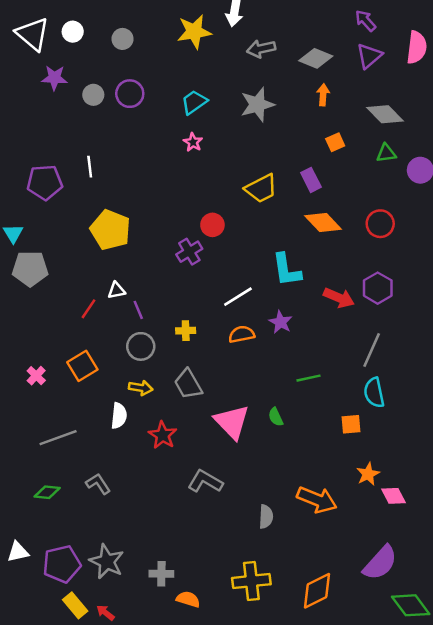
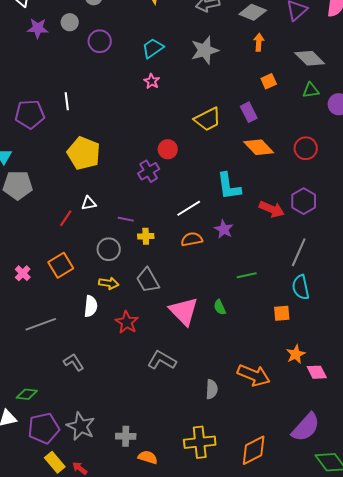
gray circle: (93, 95) -> (70, 22), moved
purple line: (138, 310) -> (126, 219), moved, turned -56
green diamond: (47, 492) -> (27, 394), moved

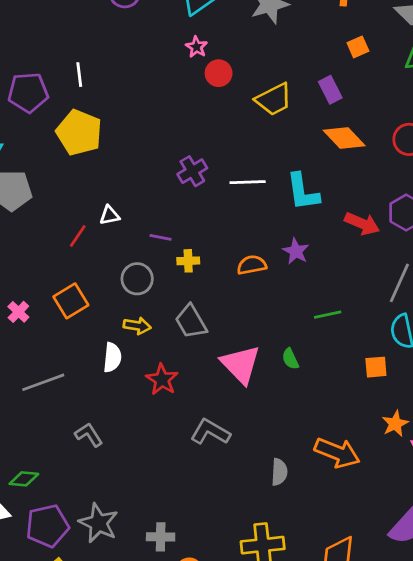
red circle: (168, 149) -> (219, 73), moved
yellow pentagon: (84, 153) -> (79, 132), moved
white line: (189, 208) -> (248, 182), moved, turned 30

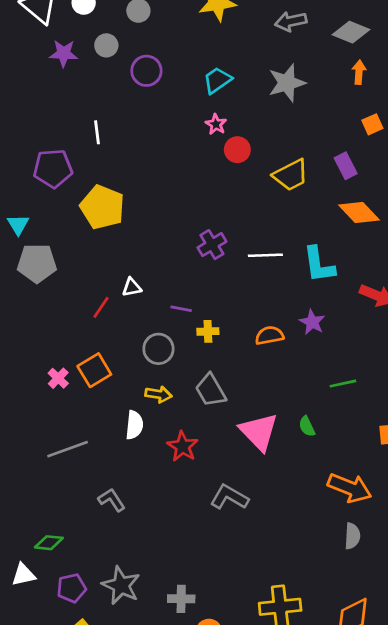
white line: (79, 75) -> (97, 132), moved
pink cross: (18, 312) -> (58, 378), moved
orange arrow: (337, 453) -> (350, 488), moved
gray semicircle: (279, 472) -> (352, 536), moved
purple pentagon: (47, 526) -> (72, 588), size x0.7

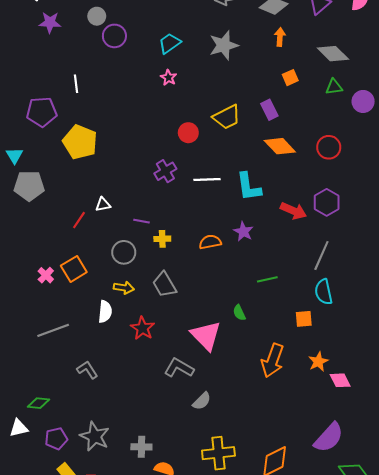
gray circle: (106, 45) -> (97, 16), moved
red circle: (237, 150) -> (188, 133), moved
pink triangle: (259, 432) -> (206, 336), moved
orange arrow: (350, 488) -> (273, 361), turned 88
gray semicircle: (352, 536) -> (202, 401), moved, turned 42

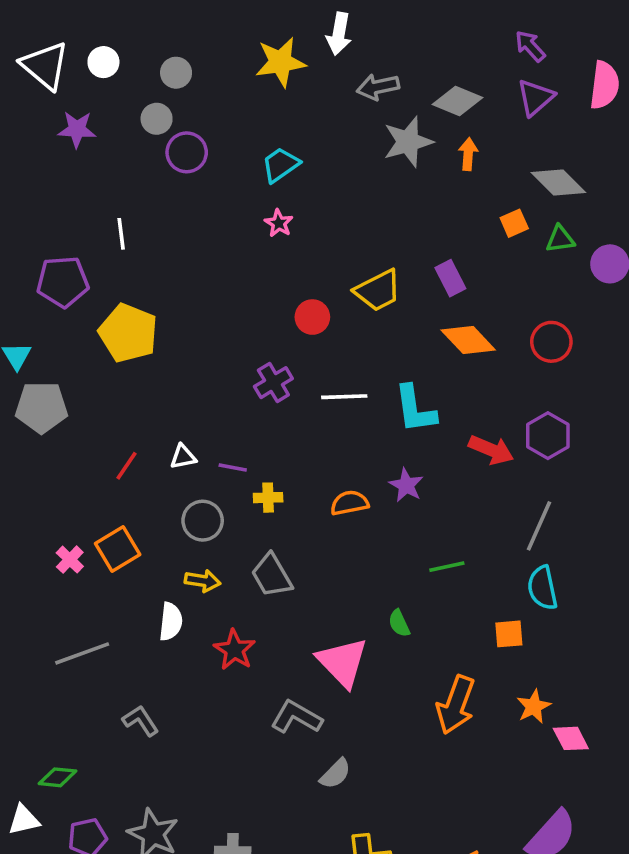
gray star: (224, 45) -> (408, 142), moved
orange square: (290, 78) -> (514, 223), moved
white triangle: (103, 204) -> (183, 457), moved

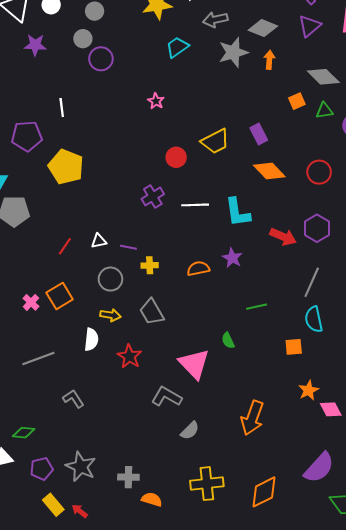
cyan trapezoid: (280, 165) -> (177, 47), moved
orange arrow: (456, 705) -> (252, 418), moved

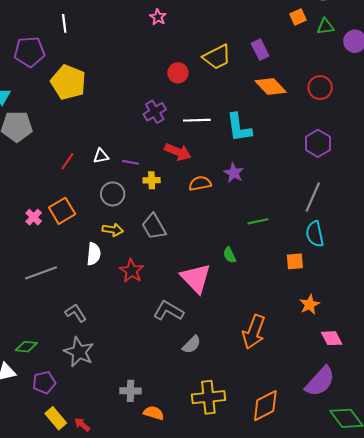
red arrow: (283, 237) -> (178, 152), moved
pink diamond: (331, 409) -> (332, 338), moved
gray star: (81, 467) -> (79, 352), moved

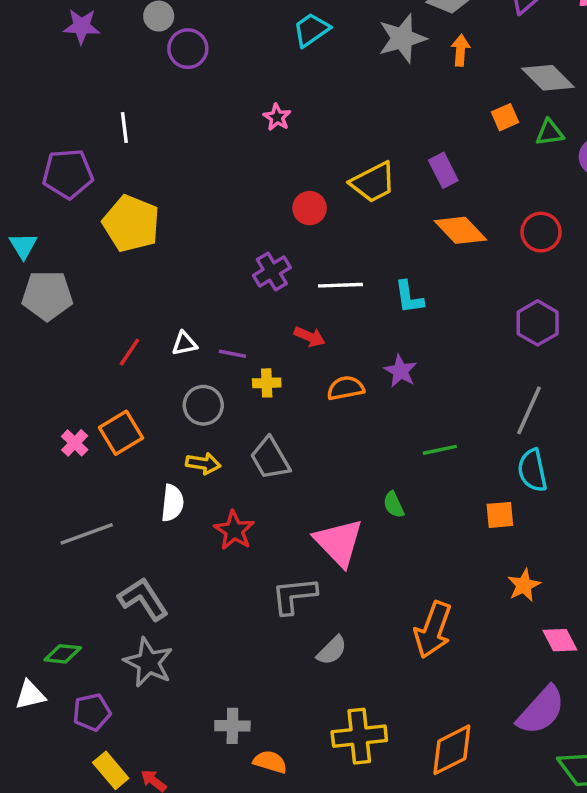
cyan L-shape: (239, 128) -> (409, 297), size x0.7
red arrow: (178, 152) -> (310, 337), size x0.7
gray L-shape: (168, 311) -> (294, 596), turned -36
gray L-shape: (76, 313) -> (143, 599), size x1.4

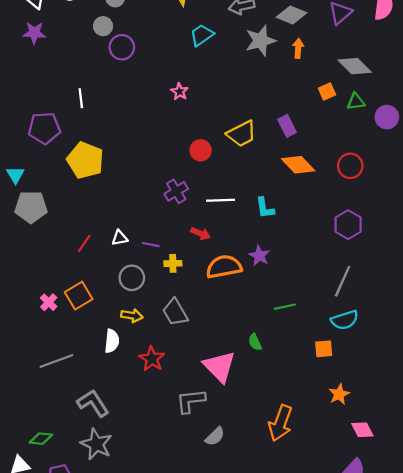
purple star: (82, 26) -> (34, 33), moved
orange semicircle: (346, 388) -> (224, 267), size x1.5
cyan semicircle: (532, 470) -> (345, 320), turned -96

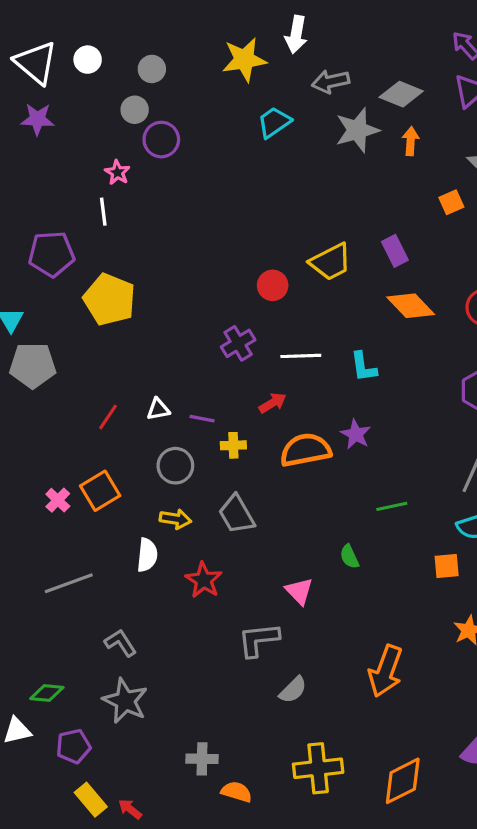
pink star: (180, 92) -> (117, 172), moved
red arrow: (201, 233) -> (273, 403), turned -54
pink triangle: (219, 367) -> (299, 591), size x0.6
gray L-shape: (93, 403) -> (121, 643), size x0.7

